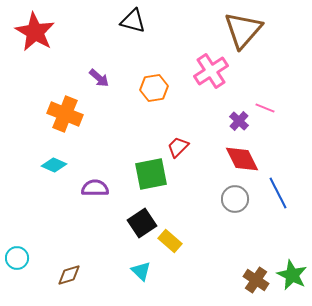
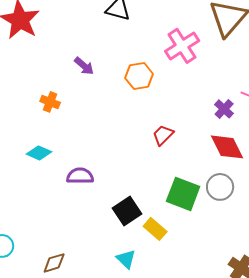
pink cross: (211, 71) -> (182, 46), moved
orange cross: (65, 114) -> (50, 102), size x0.6
green square: (151, 174) -> (183, 194), moved, turned 32

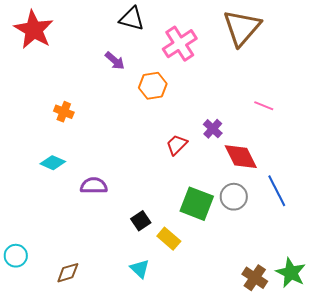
pink cross: (182, 46) -> (180, 44), moved
purple arrow: (84, 66) -> (115, 61), moved
purple cross: (224, 109) -> (213, 129), moved
black square: (127, 211) -> (141, 221), size x0.7

